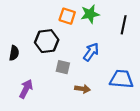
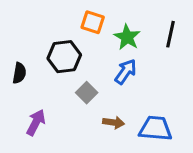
green star: (90, 14) -> (127, 37), moved, turned -30
gray square: (63, 67) -> (87, 93), turned 32
blue trapezoid: (121, 79) -> (156, 128), moved

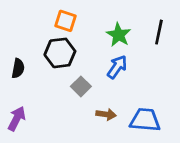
orange square: (93, 22) -> (65, 21), moved
purple arrow: (36, 122) -> (17, 119), moved

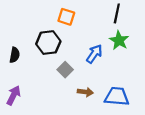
orange square: (65, 21) -> (66, 17), moved
black line: (159, 32) -> (117, 13), moved
green star: (119, 35) -> (119, 40), moved

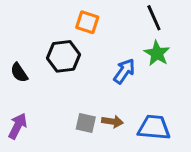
black line: (117, 13) -> (154, 18), turned -36
black semicircle: (15, 55) -> (19, 73), turned 136
gray square: (65, 70) -> (86, 123), moved, turned -32

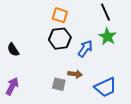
black hexagon: (64, 56) -> (60, 39), moved
brown arrow: (112, 122) -> (75, 74), moved
blue trapezoid: (154, 127) -> (106, 87), turned 150

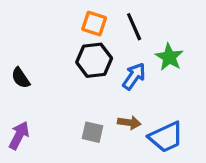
black line: (106, 12) -> (134, 27), moved
brown arrow: (75, 74) -> (129, 123), moved

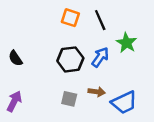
black hexagon: (94, 60) -> (70, 59), moved

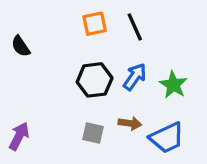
orange square: (70, 18) -> (95, 24), turned -30
green star: (126, 43) -> (173, 85), moved
black semicircle: (15, 58) -> (21, 46), moved

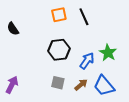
blue arrow: (135, 77) -> (87, 61), moved
brown arrow: (130, 123) -> (81, 85), moved, turned -48
blue trapezoid: (167, 138) -> (104, 86), turned 75

